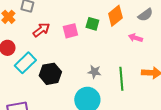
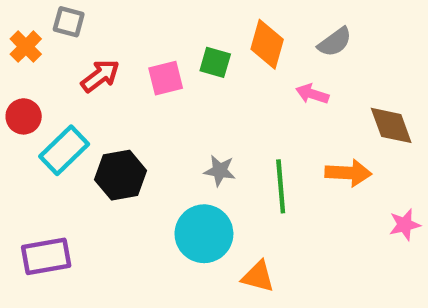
orange diamond: (115, 16) -> (267, 44), turned -35

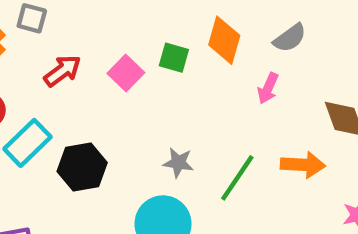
pink square: (166, 78) -> (126, 73), turned -32
pink arrow: (312, 94) -> (268, 88), turned -84
green line: (281, 186) -> (237, 178), turned 39

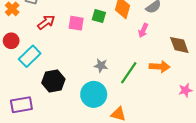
pink square: (126, 73) -> (76, 23), turned -35
black hexagon: (82, 167) -> (53, 81), moved

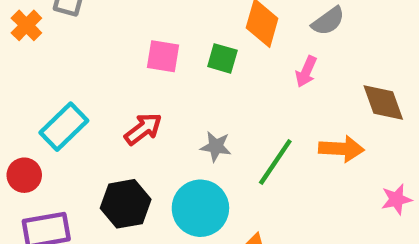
green square: (99, 16) -> (222, 58), moved
red arrow: (46, 22) -> (143, 129), moved
red circle: (11, 41) -> (24, 175), moved
black hexagon: (53, 81) -> (126, 204), moved

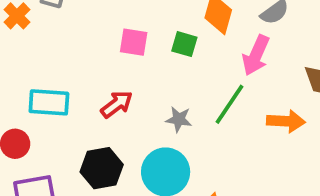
pink arrow: (306, 72) -> (256, 55), size x1.5
cyan rectangle: (64, 127) -> (49, 102), turned 48
green line: (275, 162) -> (230, 104), moved

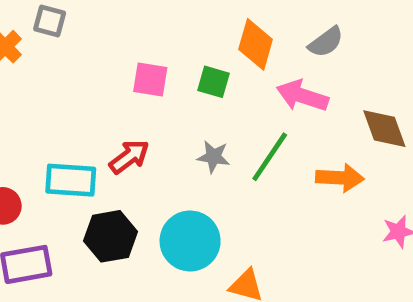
pink arrow: (256, 55) -> (302, 96), turned 84
cyan rectangle: (49, 102) -> (71, 180), moved
gray star: (179, 119) -> (213, 157), moved

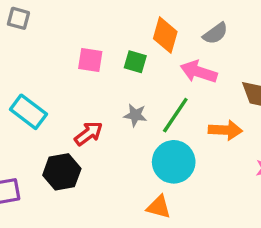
red arrow: (129, 157) -> (89, 133), moved
cyan rectangle: (71, 180) -> (28, 112), moved, turned 33
cyan circle: (190, 241) -> (174, 162), moved

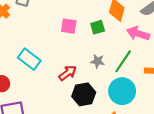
green square: (135, 62) -> (98, 27), turned -32
black hexagon: (62, 172) -> (84, 94), moved

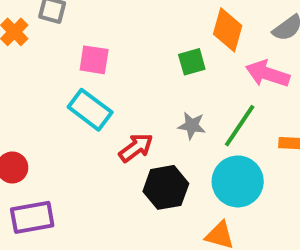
pink square: (69, 26) -> (94, 60), moved
cyan rectangle: (29, 59) -> (90, 110), moved

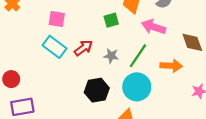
red arrow: (136, 148) -> (83, 48), moved

